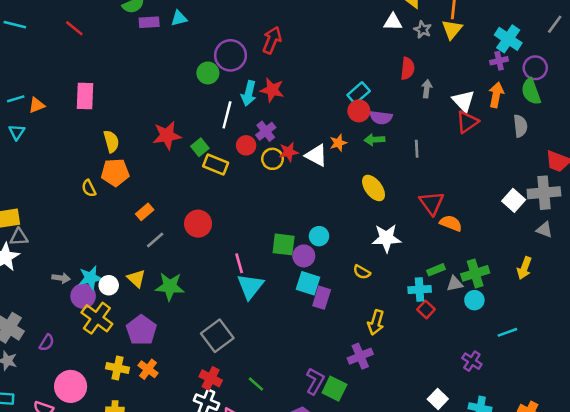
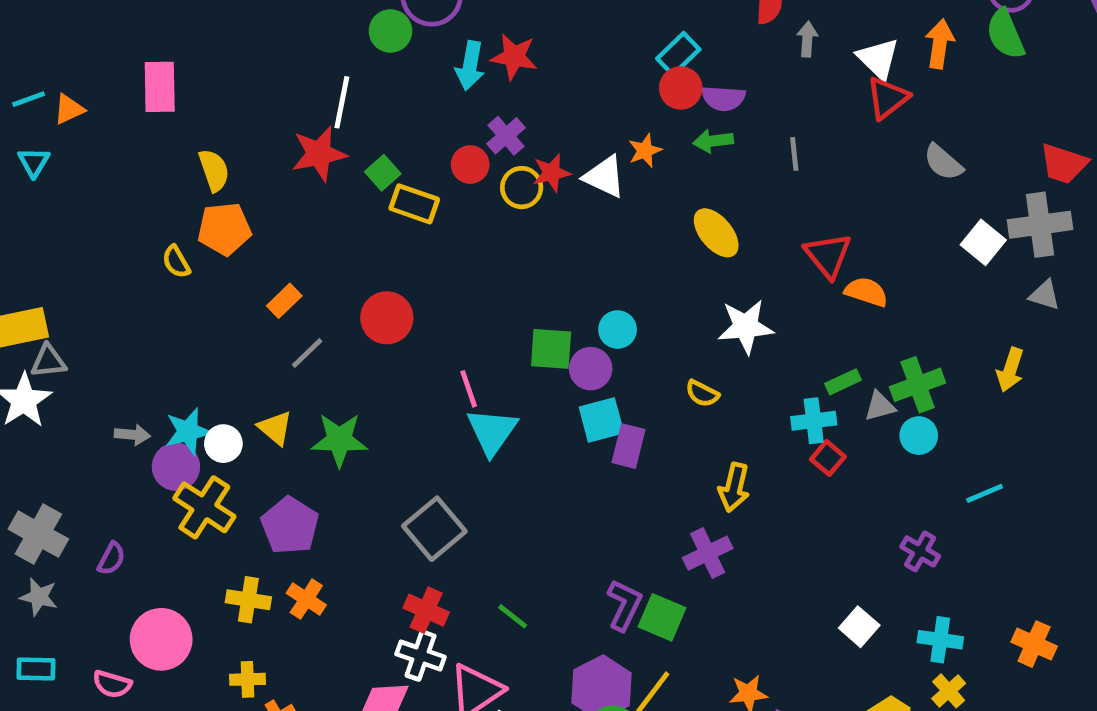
white line: (227, 115) -> (342, 102), moved
gray semicircle: (520, 126) -> (943, 162), moved, turned 140
cyan square: (308, 283) -> (601, 420), turned -30

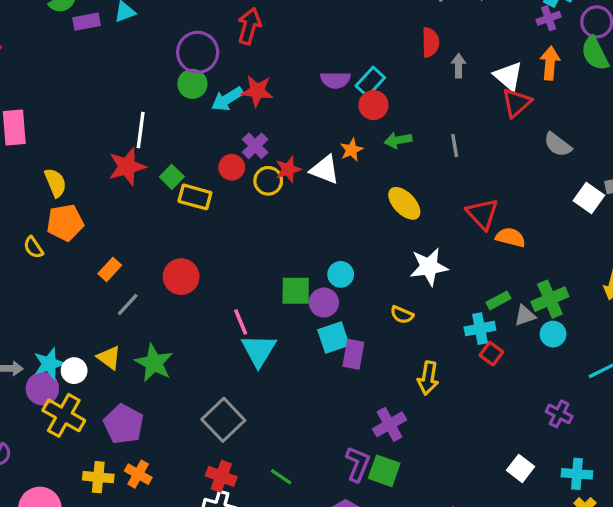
green circle: (390, 31) -> (192, 84), moved
cyan arrow: (470, 66) -> (227, 99), turned 52
purple semicircle: (723, 98) -> (335, 80), moved
green star: (339, 440) -> (154, 363), turned 30
purple cross: (708, 553) -> (389, 424), moved

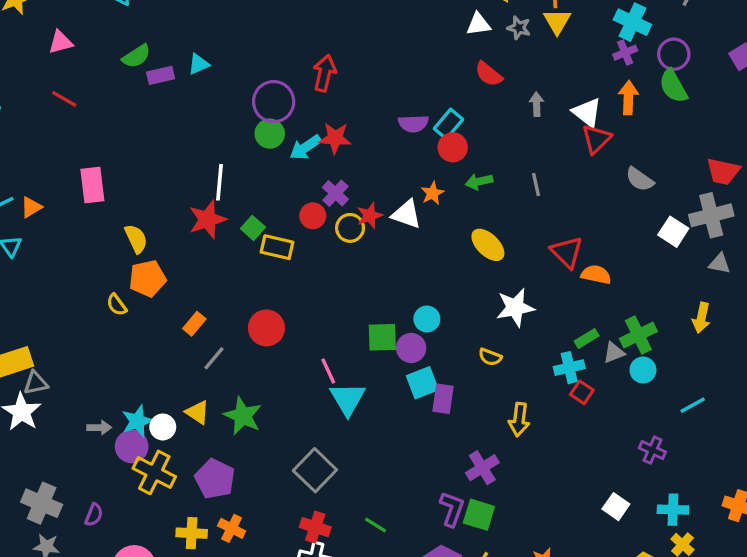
red semicircle: (430, 42) -> (489, 74), moved, turned 132

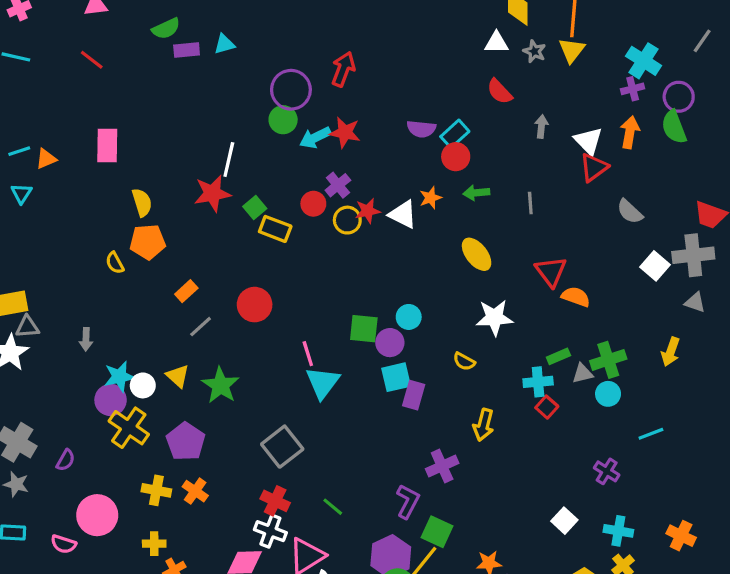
gray arrow: (99, 428) -> (86, 339), moved, turned 85
green square: (479, 515) -> (437, 532), moved

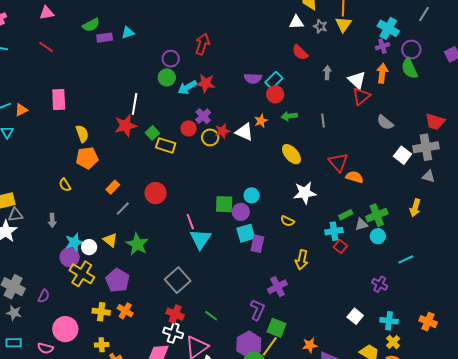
purple circle: (291, 90) -> (171, 59), size x0.7
yellow semicircle: (115, 263) -> (65, 185), moved

